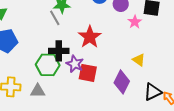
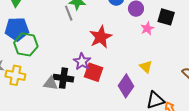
black cross: (59, 51) -> (63, 78), moved
green hexagon: (48, 65) -> (26, 44), moved
gray triangle: (38, 91) -> (51, 83), moved

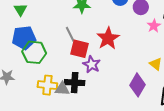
gray line: (69, 13) -> (70, 34), moved
red square: (94, 72) -> (79, 49), moved
yellow cross: (15, 75) -> (47, 85), moved

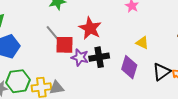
green hexagon: (34, 52) -> (18, 81), moved
black cross: (75, 83) -> (99, 57), moved

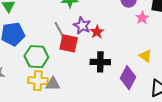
red star: (90, 28) -> (97, 32), size x0.6
purple star: (80, 57) -> (82, 26), moved
green hexagon: (18, 81) -> (36, 57), moved

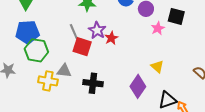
green hexagon: (36, 57) -> (36, 50), moved
black cross: (100, 62) -> (93, 83), moved
gray triangle: (53, 84) -> (64, 71), moved

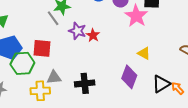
pink star: (158, 28) -> (136, 16), size x1.6
gray line: (74, 32) -> (53, 18), moved
red square: (82, 47) -> (42, 48), moved

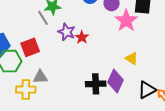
red square: (42, 48) -> (30, 47), turned -30
black cross: (85, 83) -> (96, 84), moved

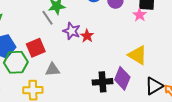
pink star: (126, 21) -> (140, 15), moved, size x0.6
yellow triangle: (132, 58) -> (138, 55), size x1.5
gray triangle: (40, 77) -> (52, 70), moved

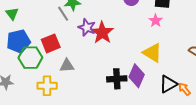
pink star: (140, 15) -> (156, 21), moved
red star: (87, 36) -> (102, 33), size x1.6

